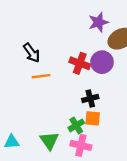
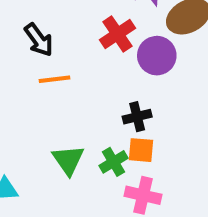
red cross: (80, 63) -> (117, 34), moved, turned 36
green triangle: (49, 141) -> (68, 160), moved
pink cross: (81, 145) -> (143, 195), moved

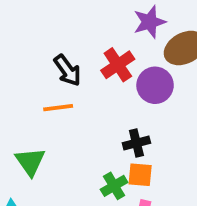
black arrow: (39, 40) -> (67, 70), moved
green triangle: (68, 160) -> (30, 162), moved

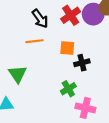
purple circle: (155, 85) -> (93, 14), moved
orange square: (140, 175) -> (67, 48), moved

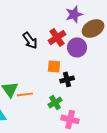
purple circle: (93, 14) -> (77, 47), moved
orange line: (34, 41) -> (25, 94), moved

